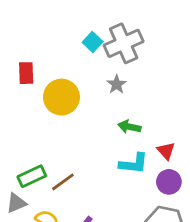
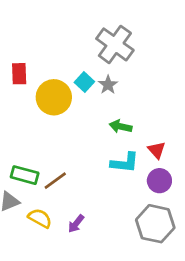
cyan square: (93, 42) -> (84, 82), moved
gray cross: (124, 43) -> (115, 44), turned -30
green rectangle: (32, 176) -> (25, 175), turned 40

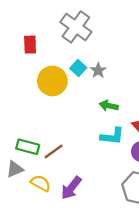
gray cross: (115, 44) -> (76, 27), moved
red rectangle: (19, 74) -> (30, 45), moved
purple arrow: (76, 224) -> (71, 188), size x1.5

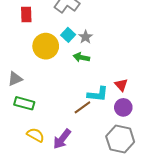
green arrow: (109, 106) -> (81, 57), moved
brown line: (54, 151) -> (82, 107), moved
gray triangle: (15, 169) -> (15, 79), moved

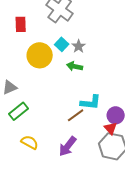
red triangle: (121, 85) -> (111, 128), moved
green rectangle: (24, 103) -> (19, 111), turned -54
purple arrow: (62, 139) -> (68, 146), moved

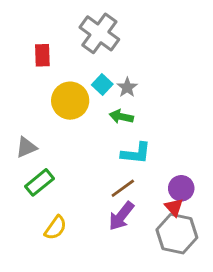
cyan L-shape: (91, 102) -> (136, 153), moved
yellow semicircle: (30, 142) -> (56, 228), turned 96
purple arrow: (68, 146) -> (121, 216), moved

